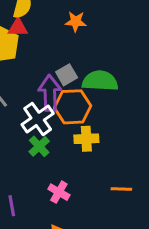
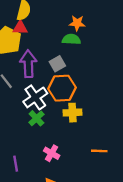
orange star: (76, 22) -> (77, 23), moved
green semicircle: (100, 81) -> (71, 39), moved, size x0.7
purple arrow: (50, 93) -> (28, 64), moved

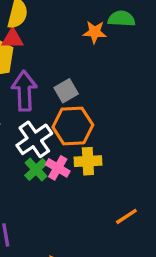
green semicircle: (71, 39) -> (121, 19), moved
orange line: (99, 151) -> (126, 216), turned -35
pink cross: (52, 153) -> (58, 168), moved

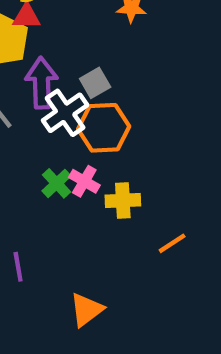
white cross: (34, 139) -> (65, 113), moved
yellow cross: (88, 161) -> (123, 201), moved

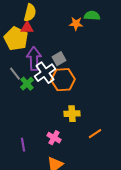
pink cross: (84, 181) -> (54, 138), moved
green cross: (57, 183) -> (27, 84), moved

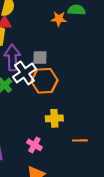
gray square: (59, 59) -> (40, 57), turned 32
orange line: (95, 134) -> (80, 140), turned 32

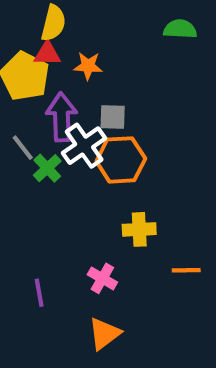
orange star: (59, 19) -> (88, 66), moved

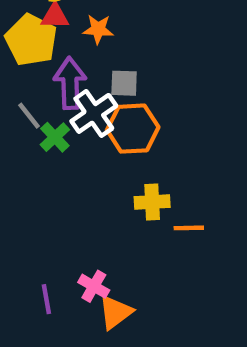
orange line: (186, 270) -> (189, 228), moved
pink cross: (102, 278) -> (94, 286), moved
purple line: (39, 293) -> (46, 299), moved

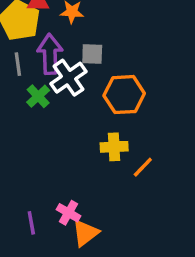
gray line: (29, 116) -> (18, 64), moved, turned 30
orange hexagon: (133, 129) -> (124, 95), moved
orange line: (189, 228) -> (143, 167), turned -45

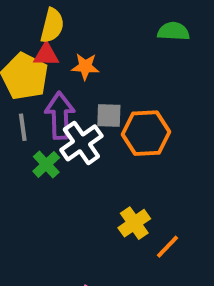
orange hexagon: (124, 95) -> (146, 133), moved
yellow cross: (114, 147) -> (134, 223), turned -32

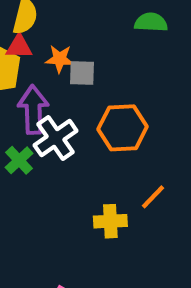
gray square: (109, 115) -> (82, 73), moved
yellow cross: (134, 223) -> (110, 221), turned 32
orange line: (168, 247) -> (153, 197), moved

